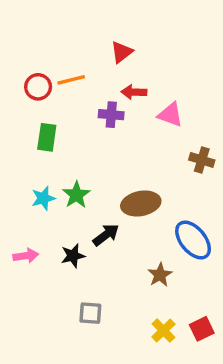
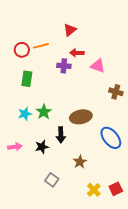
black arrow: (106, 235) -> (61, 135), turned 126
brown star: (160, 275) -> (80, 162), moved
gray square: (90, 313) -> (52, 180), turned 32

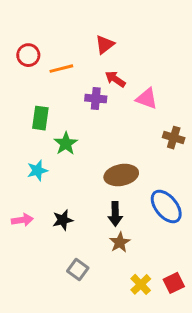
red circle: (22, 50) -> (28, 55), moved
red arrow: (77, 53) -> (115, 79), turned 32
green star: (44, 112) -> (66, 144), moved
black arrow: (61, 135) -> (115, 214), moved

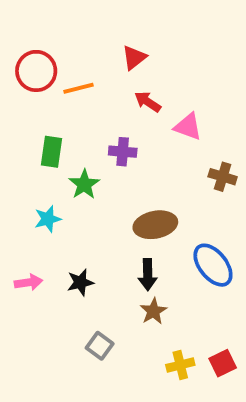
red circle: (28, 55) -> (36, 71), size x1.4
purple cross: (96, 99) -> (123, 152), moved
yellow cross: (141, 284) -> (180, 365), turned 30

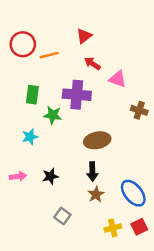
purple cross: (123, 152) -> (77, 95), size x1.6
green star: (84, 184) -> (53, 115), turned -30
blue ellipse: (213, 265) -> (133, 193), moved

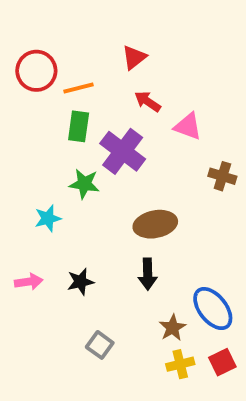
green rectangle: (32, 95) -> (79, 126), moved
purple cross: (77, 95) -> (123, 151), turned 32
brown star: (96, 194) -> (173, 328), moved

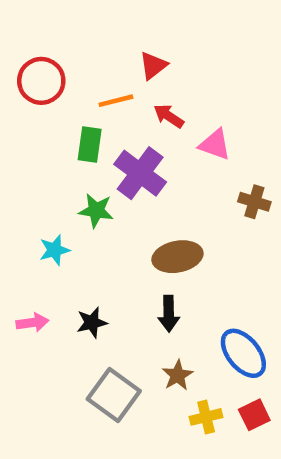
orange line: (79, 88) -> (116, 101), moved
brown star: (173, 328) -> (177, 375), moved
gray square: (100, 345) -> (114, 395), size x1.6

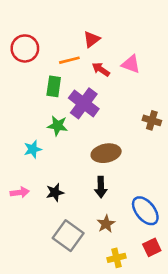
pink triangle: (215, 145) -> (131, 64), moved
yellow cross: (206, 417) -> (117, 258), moved

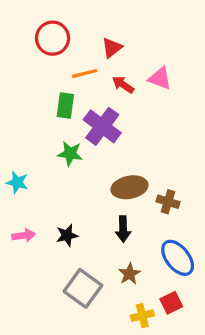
red circle: (25, 48) -> (53, 38), moved
brown cross: (152, 120) -> (168, 202), moved
cyan star: (33, 149) -> (17, 182), moved, turned 30
red square: (152, 247) -> (171, 303), moved

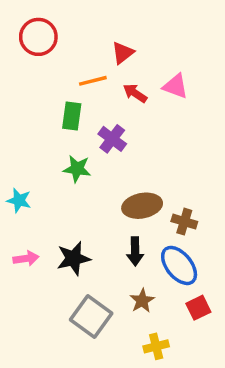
red circle: (53, 38) -> (38, 37), moved
purple cross: (102, 126) -> (112, 139), size x0.7
black star: (67, 235) -> (74, 258), size x1.4
blue ellipse: (178, 258) -> (179, 265), moved
red square: (171, 303) -> (198, 308), moved

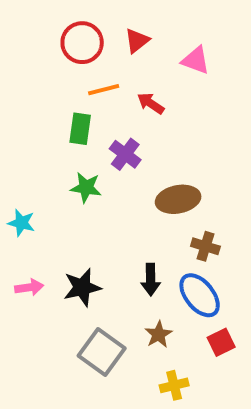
red circle: (38, 37) -> (82, 43), moved
red triangle: (123, 53) -> (137, 41), moved
pink triangle: (176, 86) -> (196, 60), moved
brown ellipse: (142, 206) -> (178, 199), moved

